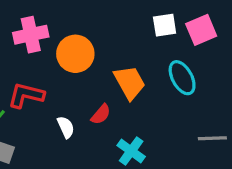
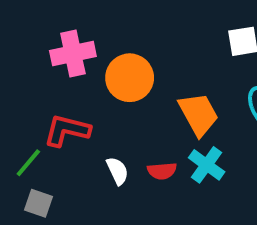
red semicircle: (101, 114) -> (162, 171), moved, turned 45
cyan cross: (131, 151) -> (207, 165), moved

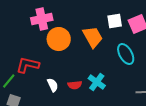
pink cross: (73, 53) -> (42, 19), moved
orange trapezoid: (198, 114) -> (93, 37), moved

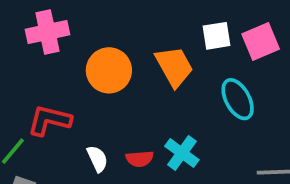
pink cross: (42, 19) -> (47, 32), moved

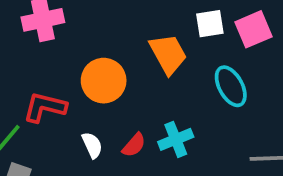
orange circle: (109, 70) -> (104, 81), moved
cyan cross: (182, 153) -> (176, 139), turned 32
red semicircle: (140, 159) -> (134, 145), turned -44

